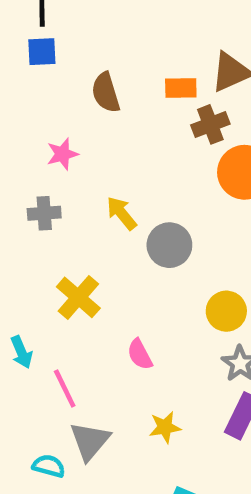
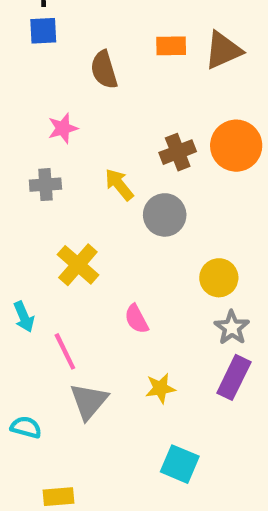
orange rectangle: (181, 88) -> (171, 46), moved
brown cross: (210, 124) -> (178, 152), moved
cyan semicircle: (49, 466) -> (26, 427), moved

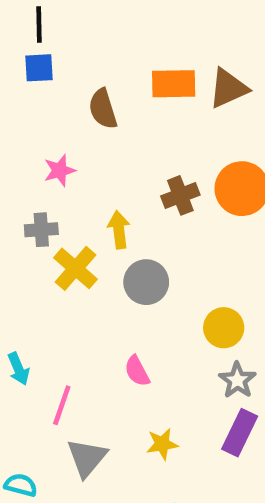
orange rectangle: (171, 46) -> (174, 84), size x1.4
yellow arrow: (119, 185) -> (119, 230), turned 32
gray circle: (165, 215) -> (146, 282), moved
yellow cross: (78, 265) -> (76, 268), moved
pink line: (65, 351) -> (62, 405), turned 45

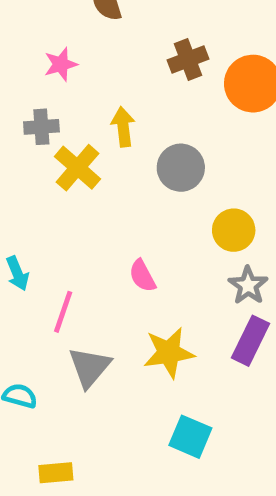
brown cross: (180, 195) -> (188, 60), moved
gray circle: (146, 282) -> (181, 168), moved
yellow star: (162, 444) -> (169, 353), size x1.5

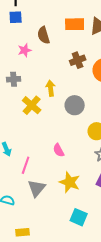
pink star: (61, 64) -> (25, 50), moved
gray cross: (41, 127) -> (14, 79), moved
yellow star: (169, 353) -> (70, 182), turned 30

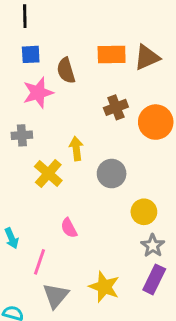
blue square: (16, 17) -> (31, 54), moved
pink star: (25, 50) -> (38, 93), size x1.5
pink semicircle: (59, 150) -> (69, 228), moved

